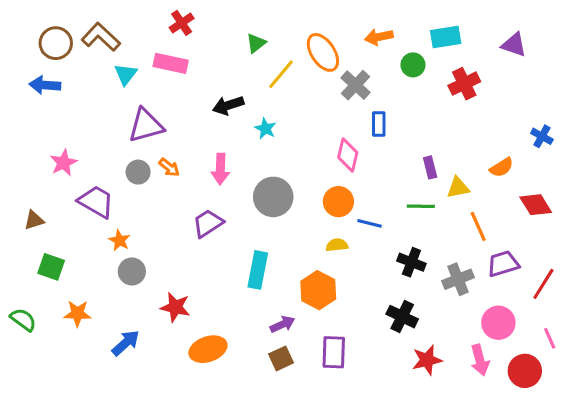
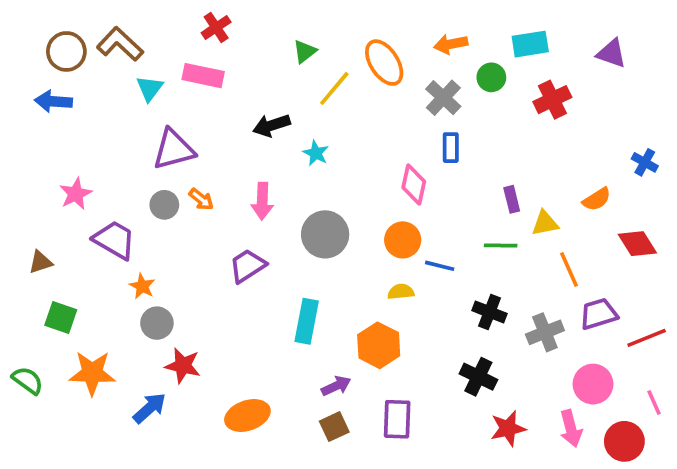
gray cross: (356, 85) -> (443, 98), moved
red line: (543, 284) -> (647, 338), turned 36
red star: (175, 307) -> (183, 366), moved
orange star: (78, 313) -> (92, 373), size x1.4

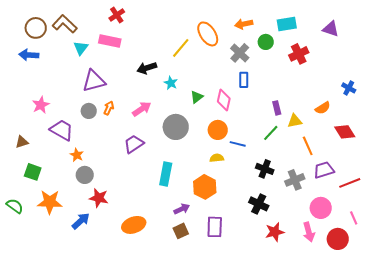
green triangle: (305, 51) -> (197, 97), moved
orange arrow: (201, 199) -> (109, 108), turned -104
pink arrow: (262, 201) -> (142, 109), turned -126
green line: (501, 245) -> (271, 133), turned -48

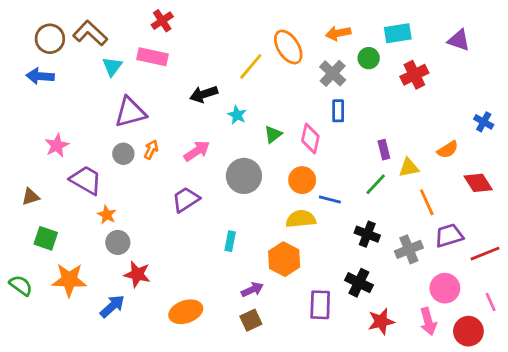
yellow semicircle: (217, 158) -> (301, 219), size x1.5
cyan rectangle: (166, 174) -> (230, 241), size x0.6
purple rectangle: (215, 227) -> (320, 305), moved

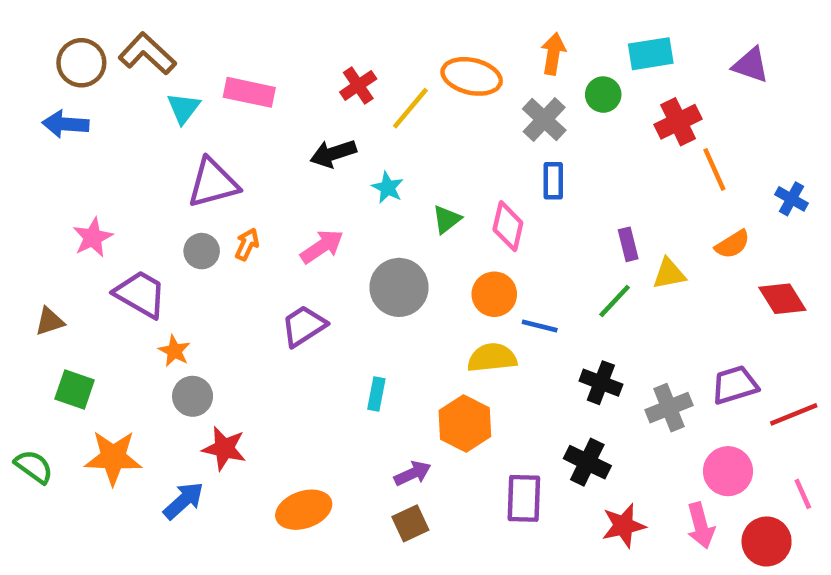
red cross: (162, 21) -> (358, 85), moved
orange arrow: (338, 33) -> (553, 54), turned 110
orange ellipse: (288, 47) -> (472, 76), turned -44
orange line: (427, 202) -> (714, 169), moved

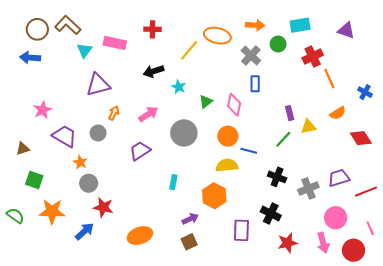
orange arrow: (553, 54) -> (255, 25), turned 84
red cross: (358, 85) -> (152, 29), moved, turned 35
gray circle: (202, 251) -> (98, 133), moved

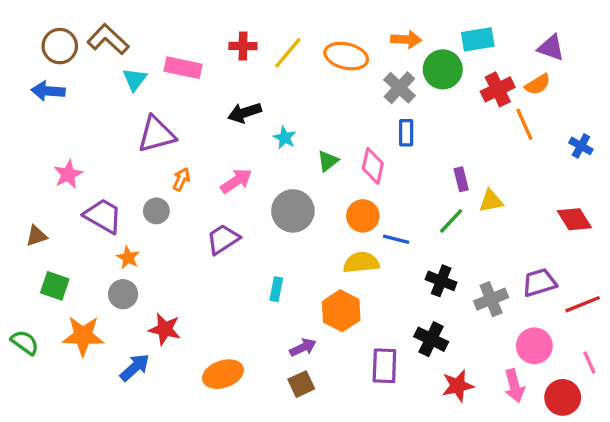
green circle: (278, 44) -> (443, 69), size x1.5
yellow line: (189, 50) -> (288, 53), moved
orange semicircle: (338, 113) -> (538, 84), moved
gray circle: (89, 183) -> (123, 294), moved

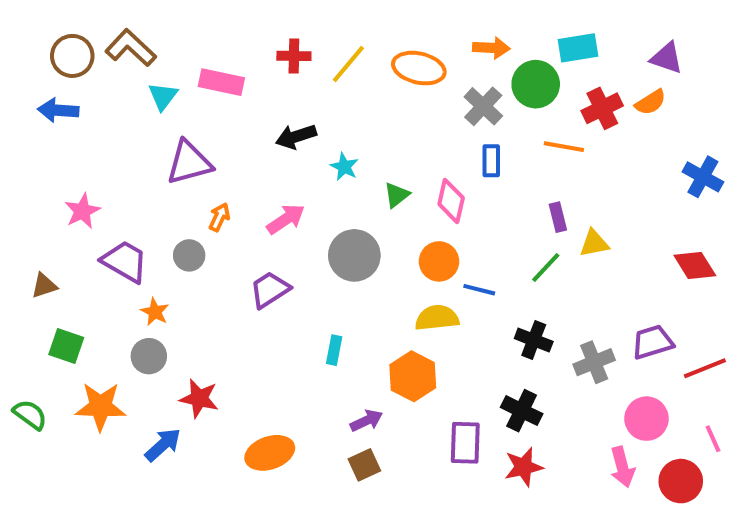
orange line: (524, 124) -> (564, 147), moved, turned -56
blue cross: (581, 146) -> (703, 177), size x1.4
red star: (458, 386) -> (524, 467), moved

